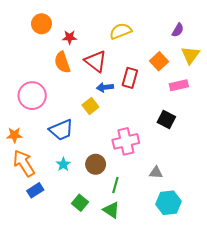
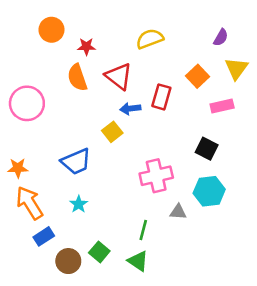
pink circle: (32, 96) -> (27, 103), moved
brown circle: (96, 164) -> (68, 261), moved
gray triangle: (156, 173) -> (178, 212), moved
cyan hexagon: (168, 203) -> (209, 191), moved

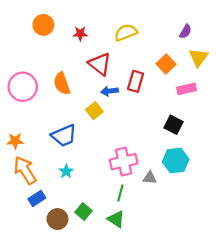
red star: (86, 47) -> (80, 34), moved
orange semicircle: (77, 78) -> (62, 83), moved
pink cross: (156, 176) -> (124, 162), moved

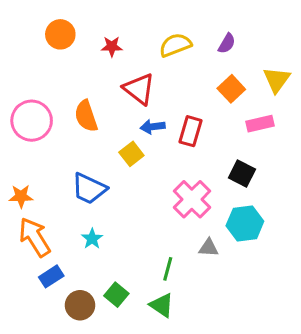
purple semicircle: (185, 31) -> (227, 43), moved
red rectangle: (136, 81) -> (190, 131), moved
blue trapezoid: (64, 136) -> (89, 189), turned 48
pink cross: (124, 162) -> (192, 199), moved, turned -32

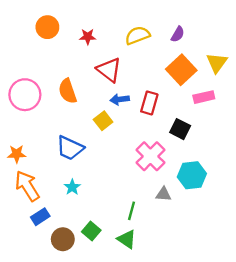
orange square: (231, 89) -> (181, 70), size x1.4
black square: (242, 174) -> (180, 129), moved

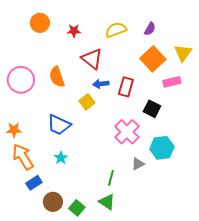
gray triangle: (164, 194) -> (138, 164), turned -32
green square: (91, 231) -> (77, 208), moved

